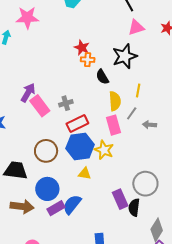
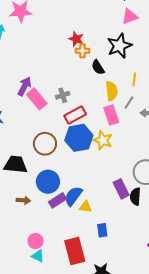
yellow triangle: (85, 174) -> (86, 207), moved
brown arrow: (22, 206) -> (23, 200), size x0.6

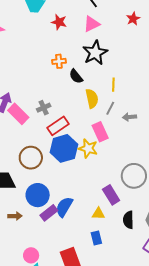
pink triangle: (130, 16) -> (92, 24), moved
red star: (76, 39) -> (59, 22), moved
pink rectangle: (111, 115) -> (100, 132), moved
black semicircle: (135, 196) -> (128, 220), moved
yellow triangle: (86, 207) -> (98, 214), moved

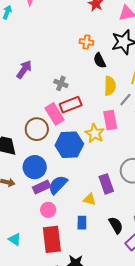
gray cross: (44, 108) -> (61, 83), turned 32
pink rectangle: (18, 114) -> (55, 114), moved
blue hexagon: (64, 148) -> (69, 145), moved
black semicircle: (128, 220) -> (116, 225), moved, turned 138
pink circle: (31, 255) -> (48, 210), moved

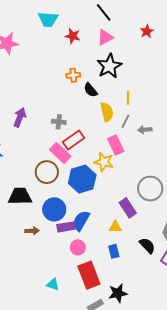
purple rectangle: (42, 187) -> (66, 227), turned 30

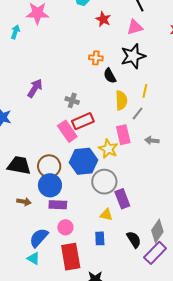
gray arrow: (145, 130) -> (152, 140), moved
brown circle: (47, 172) -> (49, 166), moved
gray circle: (150, 189) -> (104, 182), moved
blue semicircle: (81, 221) -> (39, 238), moved

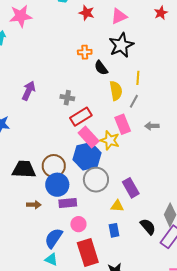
pink rectangle: (67, 131) -> (89, 137), moved
gray circle: (104, 182) -> (96, 180), moved

